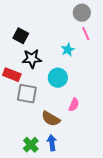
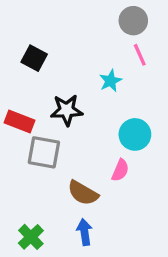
black star: (32, 59) -> (67, 110), moved
cyan circle: (58, 78) -> (135, 134), moved
green cross: (31, 145) -> (31, 237), moved

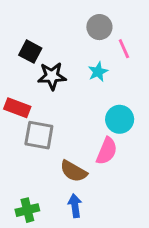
gray circle: (133, 21) -> (99, 27), moved
black star: (67, 110) -> (52, 76), moved
pink semicircle: (120, 170) -> (107, 151), size x1.4
green cross: (31, 237) -> (27, 210), turned 30

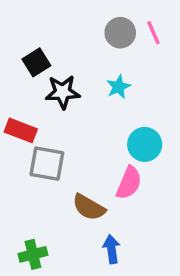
pink line: (124, 49) -> (153, 33), moved
black square: (30, 52) -> (36, 62), turned 30
blue arrow: (75, 206) -> (111, 249), moved

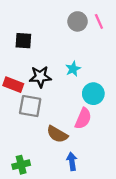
black square: (36, 62) -> (23, 41), turned 36
cyan star: (118, 87) -> (73, 69), moved
black star: (63, 92) -> (40, 77), moved

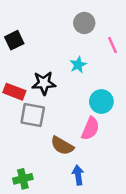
pink line: (99, 21) -> (112, 45), moved
black square: (23, 41) -> (14, 40), moved, turned -30
cyan star: (73, 69) -> (78, 65), moved

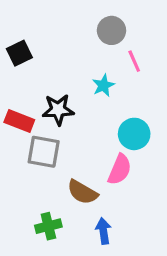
pink line: (112, 45) -> (134, 61), moved
green cross: (23, 179) -> (48, 226), moved

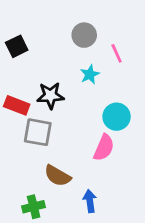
gray circle: (111, 30) -> (84, 35), moved
brown semicircle: (82, 192) -> (57, 176), moved
green cross: (48, 226) -> (34, 207), moved

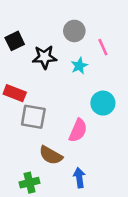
black star: (50, 96) -> (44, 57), moved
pink semicircle: (104, 148) -> (78, 130), moved

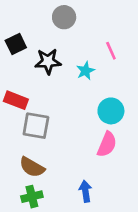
gray circle: (74, 31) -> (64, 17), moved
pink semicircle: (78, 130) -> (107, 144), moved
brown semicircle: (51, 155) -> (32, 167), moved

